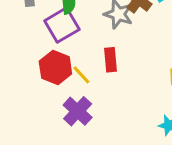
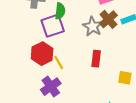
red rectangle: (111, 60) -> (96, 59), moved

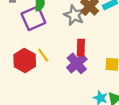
red hexagon: (42, 54) -> (25, 61), moved
purple cross: (51, 87) -> (77, 63), moved

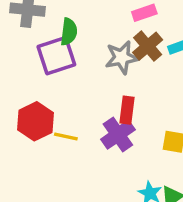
gray star: (74, 15) -> (122, 57), turned 30
yellow line: (43, 55) -> (66, 137), moved, turned -48

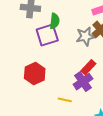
red rectangle: (127, 110) -> (88, 67), turned 35
yellow line: (66, 137) -> (65, 100), moved

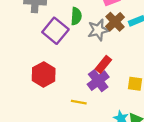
green semicircle: (55, 21) -> (76, 16), moved
purple square: (47, 35) -> (55, 31), turned -30

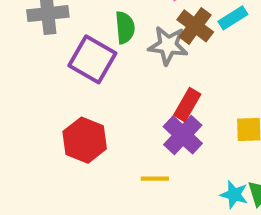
gray star: (98, 30) -> (168, 45), turned 30

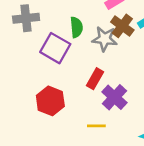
red rectangle: (187, 105) -> (95, 79), moved

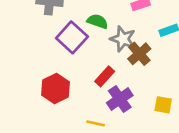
brown cross: (122, 26) -> (139, 54), moved
green semicircle: (76, 27) -> (97, 21), turned -78

